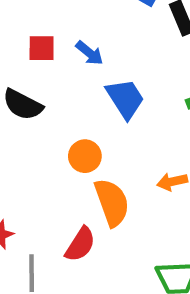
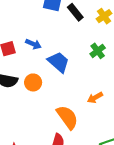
orange circle: (85, 156) -> (33, 82), moved

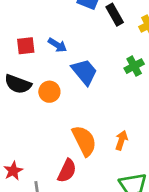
orange arrow: (95, 98) -> (121, 140), moved, turned 128

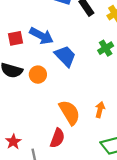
blue arrow: (57, 45) -> (41, 36), size x1.5

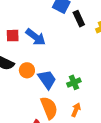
green cross: (106, 48) -> (74, 82), moved
blue trapezoid: (65, 56) -> (47, 80), moved

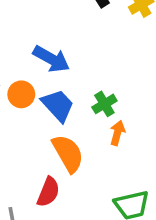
blue arrow: (36, 37) -> (51, 59), moved
orange arrow: (76, 110) -> (117, 133), moved

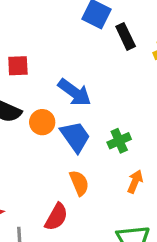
orange arrow: (117, 133) -> (135, 182), moved
orange semicircle: (68, 153) -> (79, 183), size x0.7

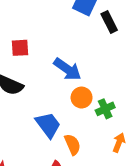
orange circle: (42, 122) -> (82, 98), moved
blue trapezoid: (75, 137) -> (48, 125), moved

